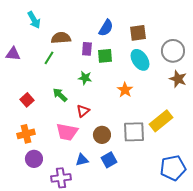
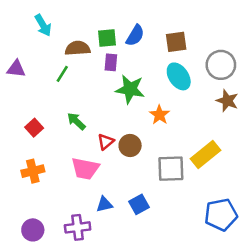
green square: (105, 56) -> (107, 38), moved
green star: (85, 78) -> (130, 89), moved, size x1.6
brown circle: (102, 135) -> (130, 146), moved
purple circle: (34, 159) -> (33, 230), moved

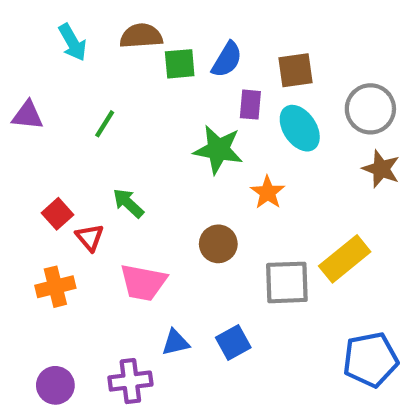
brown semicircle: (78, 48) -> (141, 36), moved
purple rectangle: (111, 62) -> (250, 105), moved
red triangle: (106, 142) -> (90, 237), moved, turned -30

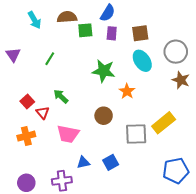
blue semicircle: (227, 60) -> (108, 13), moved
purple rectangle: (250, 105) -> (112, 33), moved
purple triangle: (28, 115) -> (13, 55), turned 49

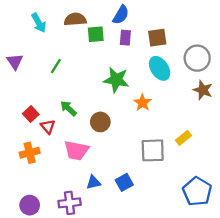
brown circle: (104, 116) -> (100, 122), moved
yellow rectangle: (164, 123) -> (184, 138), size x0.6
blue pentagon: (176, 171) -> (197, 191), turned -30

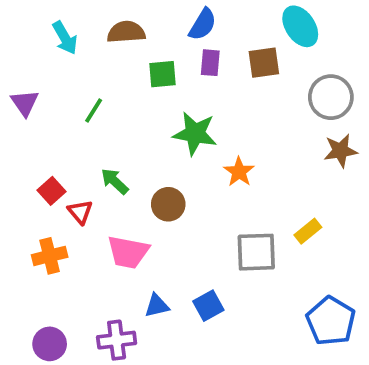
green square: (96, 34) -> (162, 74), moved
cyan ellipse: (160, 68) -> (300, 26), moved
brown star: (203, 90) -> (340, 151), turned -30

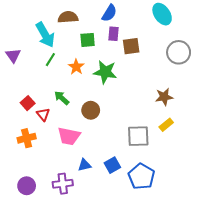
cyan arrow: (65, 38) -> (45, 35), moved, size x1.4
brown square: (264, 63) -> (131, 46), moved
brown star: (340, 151) -> (164, 97), moved
orange star: (239, 172) -> (76, 67), moved
blue pentagon: (331, 321) -> (141, 176), moved

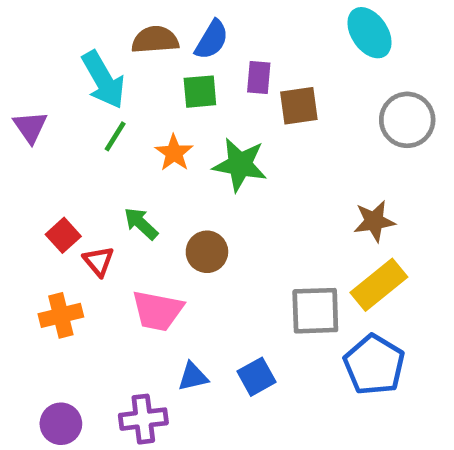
blue semicircle: (109, 13) -> (212, 40), moved
yellow rectangle: (166, 125) -> (379, 285), size x1.6
blue pentagon: (141, 176) -> (374, 365), moved

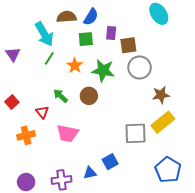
gray circle: (407, 120) -> (140, 67), moved
red square: (63, 235) -> (12, 102), moved
brown circle: (207, 252) -> (89, 96), moved
blue pentagon: (374, 365) -> (168, 170), moved
blue triangle: (193, 377) -> (90, 173), moved

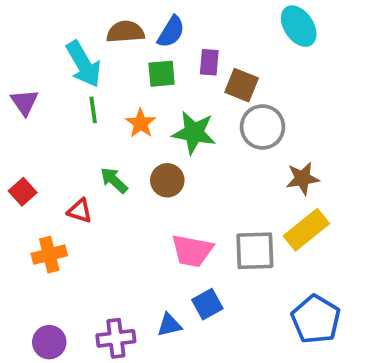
brown square: (128, 45) -> (242, 85), turned 30
green line: (49, 58) -> (93, 110), turned -40
red triangle: (42, 112) -> (80, 211), turned -32
pink trapezoid: (68, 133) -> (192, 251), moved

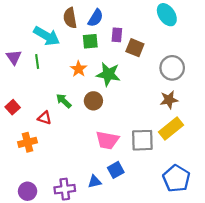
brown semicircle: (125, 32) -> (70, 18), turned -96
cyan arrow: (84, 64) -> (47, 36), turned -30
green line: (93, 110) -> (37, 61), moved
gray circle: (262, 127) -> (172, 68), moved

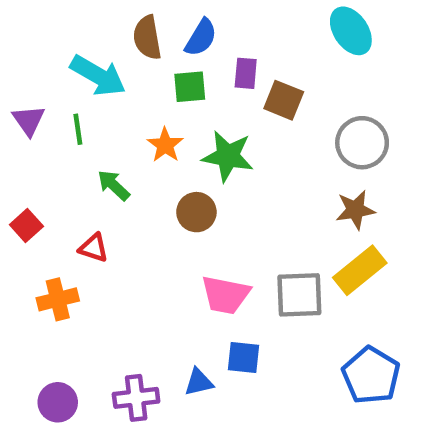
green arrow: (64, 101) -> (114, 185), moved
blue square: (116, 170) -> (243, 358), turned 35

